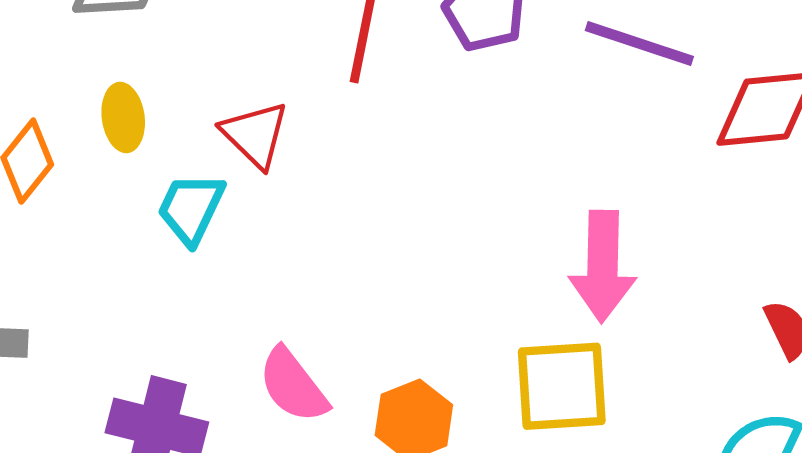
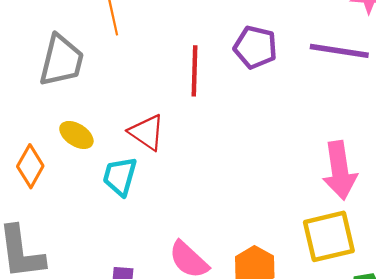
yellow ellipse: (123, 117) -> (76, 135), turned -40

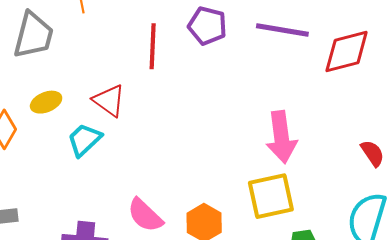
yellow ellipse: (76, 135) -> (46, 102), turned -56
cyan trapezoid: (120, 176) -> (84, 140), turned 30

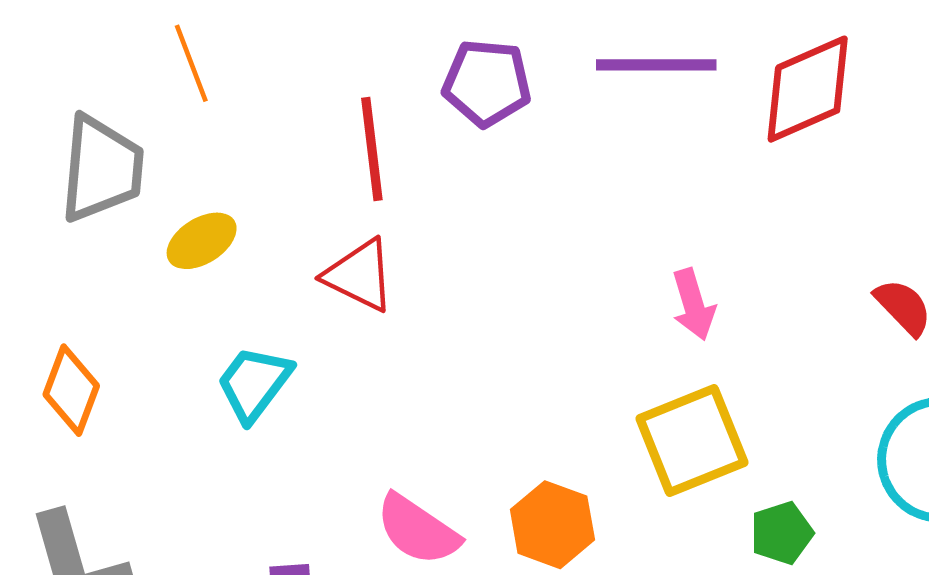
red triangle: (109, 101) -> (359, 275), moved
yellow ellipse: (46, 102) -> (202, 241), moved
pink arrow: (281, 137) -> (693, 305), size x0.6

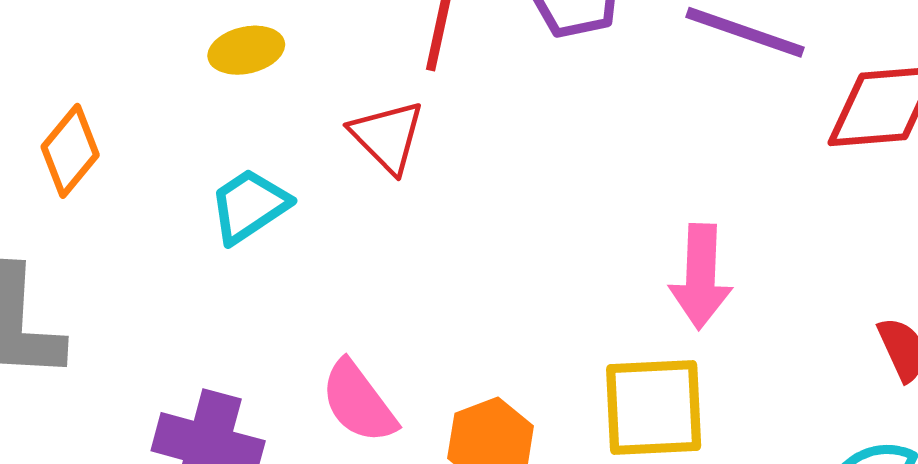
pink arrow: (693, 305) -> (701, 277), size x1.4

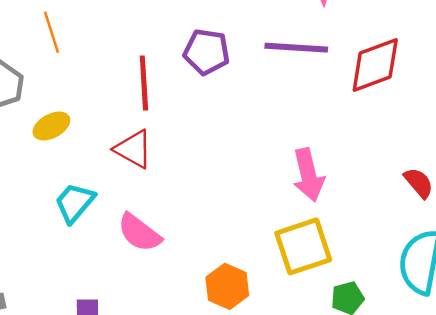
pink semicircle: (358, 402) -> (139, 233), moved

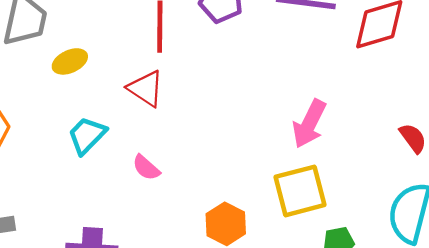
pink arrow: (308, 175) -> (309, 124), turned 36
pink semicircle: (139, 233) -> (146, 168), size x0.7

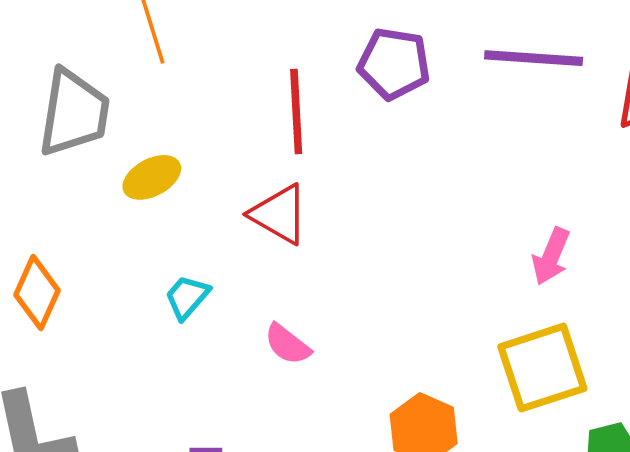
pink arrow: (309, 124) -> (551, 256), size x0.7
cyan trapezoid: (87, 135) -> (187, 297), size x0.7

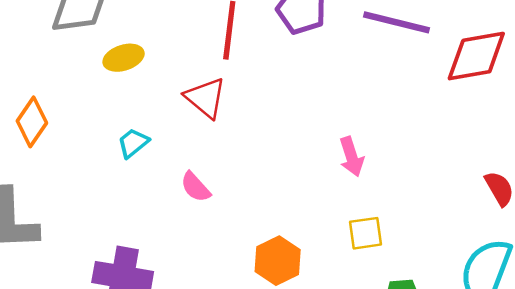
pink arrow: (551, 256) -> (351, 157), moved, turned -51
yellow square: (542, 368) -> (365, 233), size x0.6

